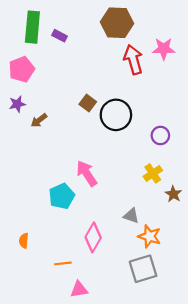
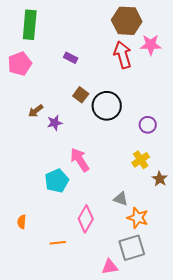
brown hexagon: (117, 23) -> (127, 21), moved
purple rectangle: (60, 36) -> (71, 58), moved
purple star: (17, 104) -> (55, 123), moved
pink triangle: (79, 289) -> (110, 267), moved

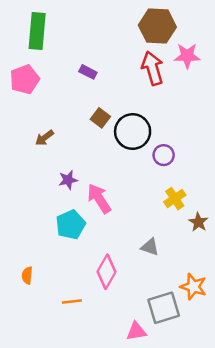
purple star: (55, 123) -> (68, 180), moved
purple circle: (148, 125) -> (164, 155), moved
orange star: (138, 218) -> (193, 287), moved

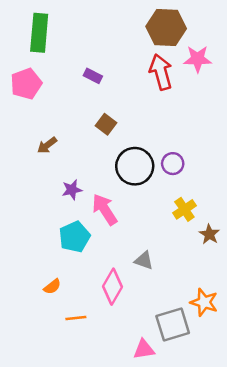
black circle: (133, 132) -> (135, 166), moved
gray triangle: (150, 247) -> (144, 260), moved
orange semicircle: (27, 275) -> (52, 287), moved, turned -133

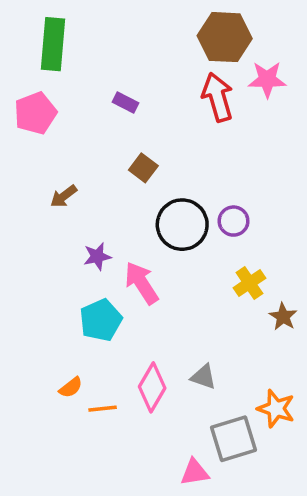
gray triangle: (144, 260) -> (203, 377), moved
orange line: (76, 318) -> (103, 409), moved

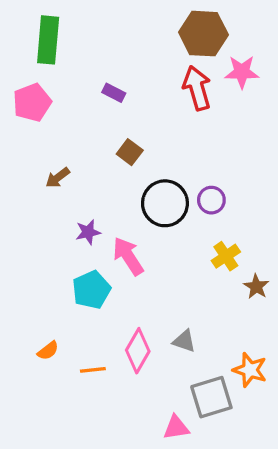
orange semicircle: (71, 387) -> (48, 351), moved

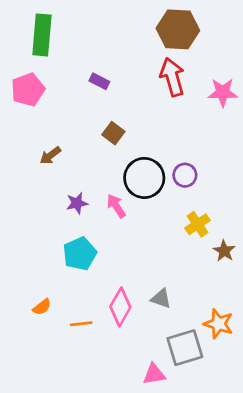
pink star: (242, 72) -> (223, 92), moved
pink arrow: (128, 256) -> (116, 206), moved, size x0.7

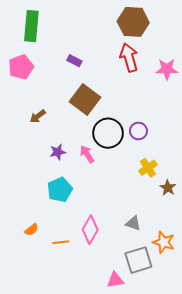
brown square: (113, 133) -> (85, 100), size x1.8
gray triangle: (161, 299) -> (133, 223), moved

